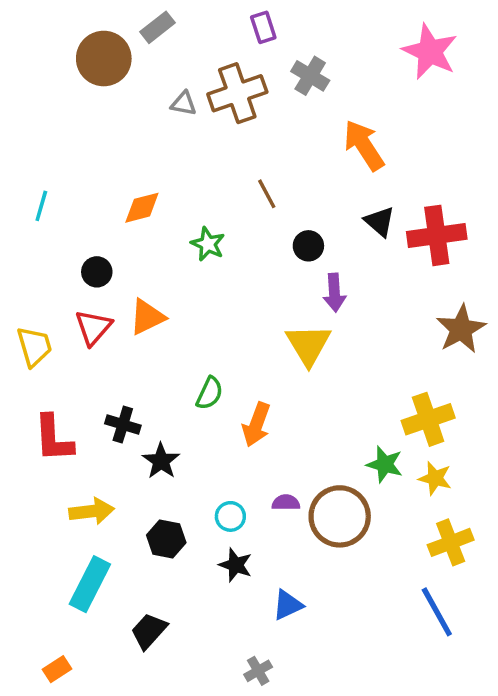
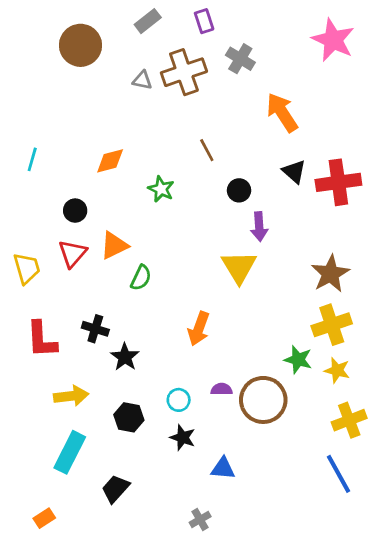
gray rectangle: (158, 27) -> (148, 21), moved
brown star: (461, 329) -> (330, 274), moved
green semicircle: (210, 393) -> (141, 278), moved
blue triangle: (288, 605) -> (223, 468), turned 30

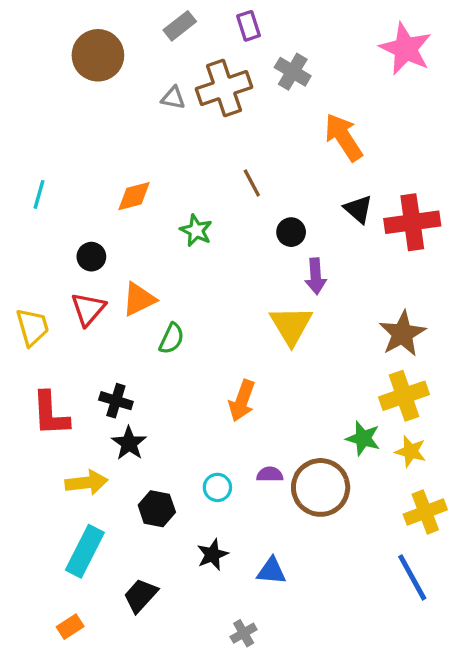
black star: (125, 357) -> (129, 443), moved
black star: (183, 438) -> (213, 555), moved, turned 30
orange rectangle: (44, 518) -> (70, 627), moved

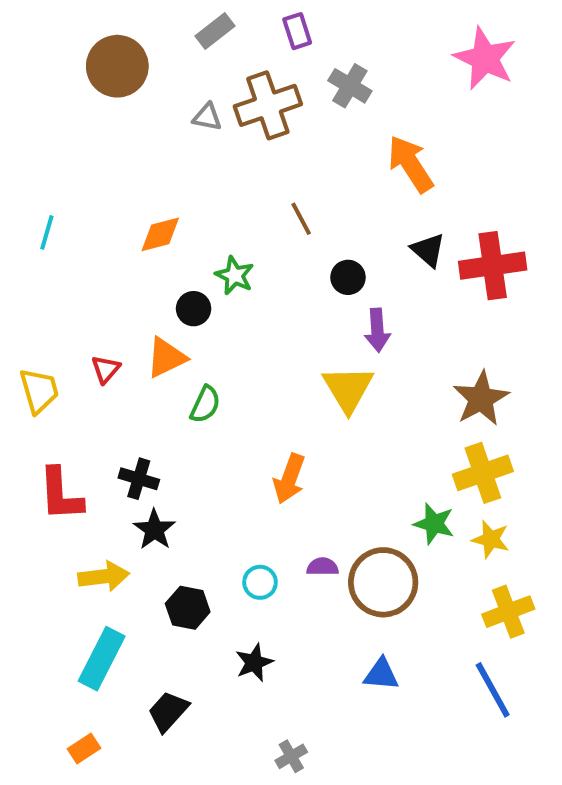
black circle: (91, 257) -> (194, 309), moved
red triangle: (88, 309) -> (106, 369), size x0.7
blue triangle: (271, 571) -> (381, 674), moved

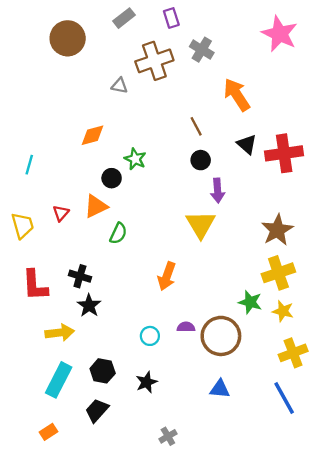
gray triangle: (207, 117) -> (119, 86), moved
brown line: (301, 219) -> (196, 126), moved
cyan line: (47, 232) -> (29, 165), moved
black hexagon: (188, 608) -> (103, 371), moved

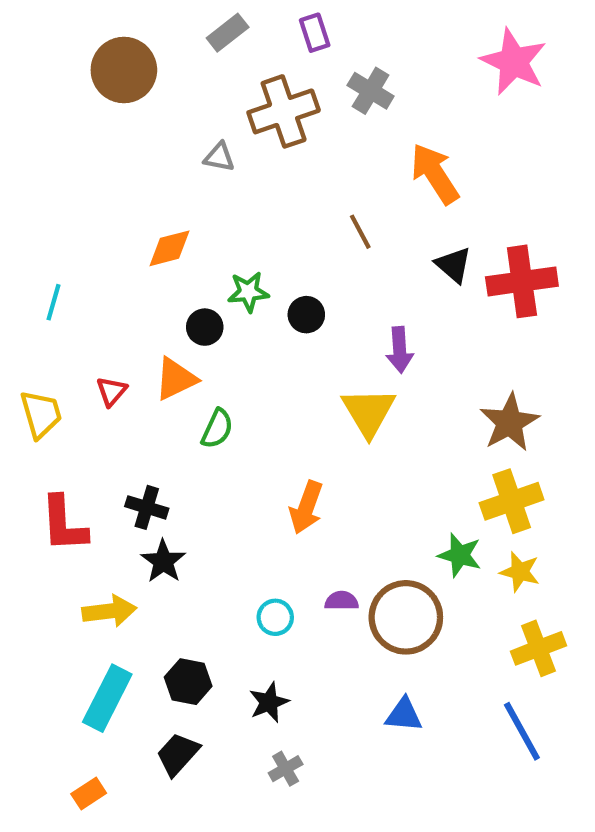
green star: (135, 159) -> (248, 292), turned -30
black circle: (201, 160) -> (306, 315), moved
gray cross: (168, 436) -> (286, 769), moved

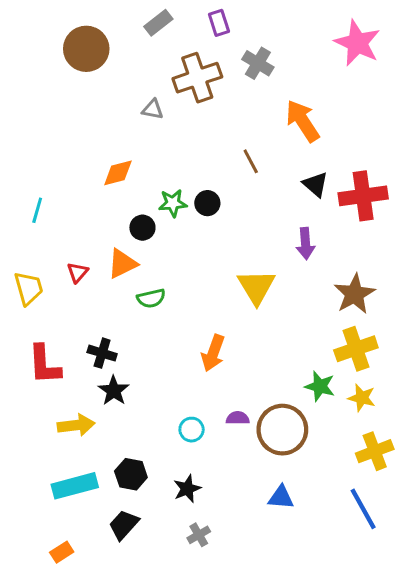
black circle: (306, 315) -> (207, 203), moved
purple arrow: (400, 350) -> (305, 243), moved
green semicircle: (217, 429) -> (151, 298), turned 52
cyan rectangle: (107, 698) -> (75, 486), turned 48

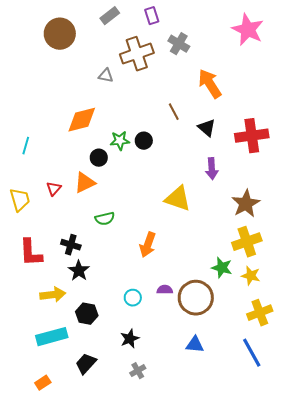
orange diamond: (118, 173) -> (82, 120), size x1.4
black triangle: (316, 184) -> (207, 128), moved
yellow triangle: (256, 287) -> (178, 199), turned -40
green semicircle: (151, 298) -> (105, 219), moved
black hexagon: (131, 474) -> (87, 314), moved

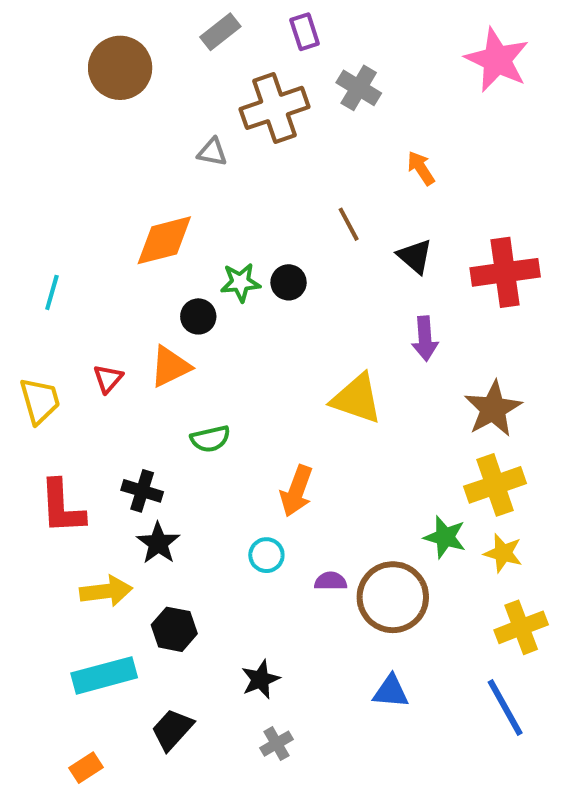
orange arrow: (210, 84) -> (421, 168), size x0.6
cyan circle: (133, 298) -> (266, 555), moved

